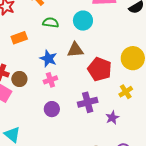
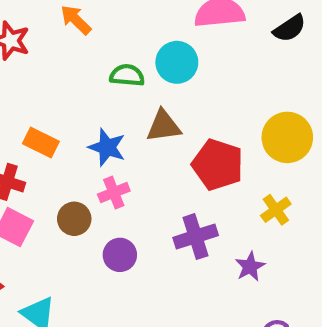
green semicircle: (51, 23) -> (127, 75), moved
orange rectangle: (19, 38) -> (41, 143), moved, turned 49
brown circle: (19, 79) -> (74, 219), moved

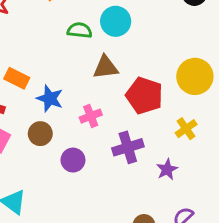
blue star: (107, 147) -> (50, 98), moved
pink cross: (114, 193) -> (91, 116), moved

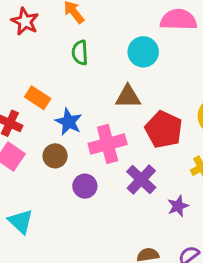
green semicircle: (80, 30) -> (80, 53), moved, turned -105
pink cross: (91, 116) -> (108, 144), size x1.6
purple cross: (128, 147) -> (141, 180), turned -36

